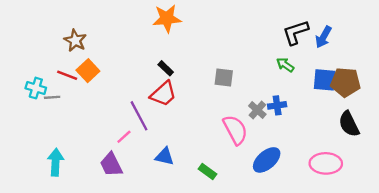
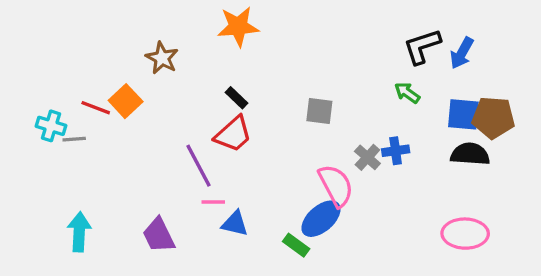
brown star: (75, 40) -> (162, 58), moved
black semicircle: (349, 124) -> (470, 154), moved, turned 120
pink line: (124, 137) -> (213, 202), moved, turned 42
blue ellipse: (267, 160) -> (321, 219), moved

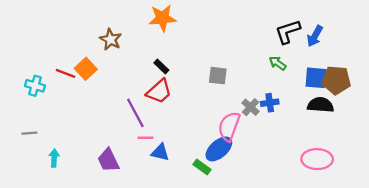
gray line: (74, 139) -> (29, 133), moved
pink semicircle: (336, 186) -> (229, 126), turned -132
cyan arrow: (79, 232) -> (54, 158), size x0.7

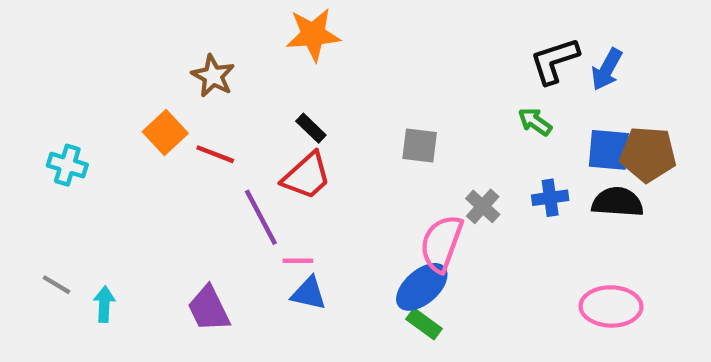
red line: (65, 73) -> (215, 154), moved
blue cross: (270, 103) -> (550, 198), moved
gray line: (29, 133) -> (56, 285), moved, turned 35
pink line: (146, 138) -> (298, 261), moved
green rectangle: (202, 167) -> (424, 324), moved

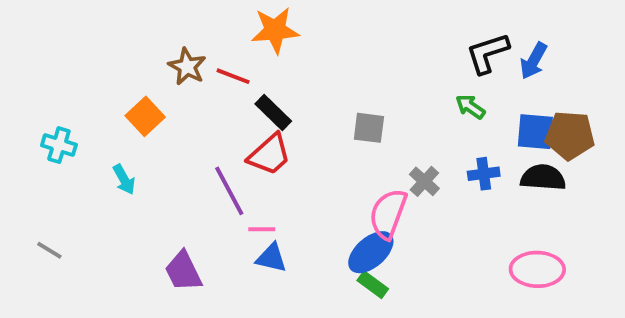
black rectangle: (311, 128) -> (273, 112), size x1.4
red line: (215, 154) -> (233, 76), moved
cyan arrow: (104, 304) -> (124, 179), moved, turned 148

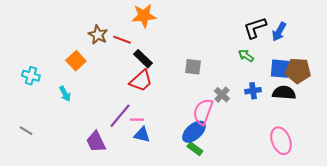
purple line: (229, 191) -> (120, 116), moved, turned 68
pink ellipse: (537, 269) -> (281, 141), turned 68

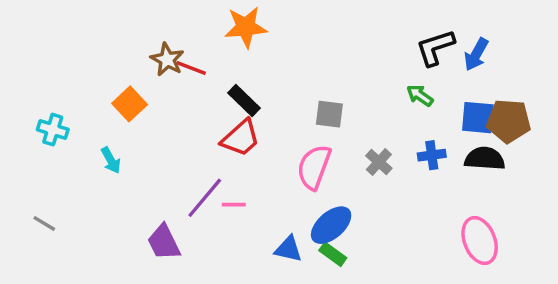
red line: (122, 40) -> (191, 68), moved
pink semicircle: (203, 112) -> (314, 167), moved
blue triangle: (142, 135) -> (288, 249), moved

